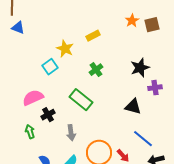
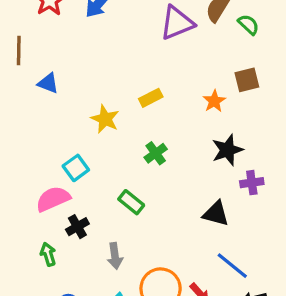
orange star: (132, 21) -> (214, 101), moved
blue triangle: (18, 28) -> (48, 83), moved
cyan square: (50, 67) -> (76, 168), moved
green rectangle: (81, 100) -> (131, 202), size x0.7

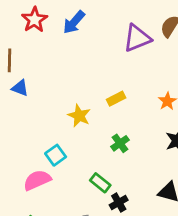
blue triangle: (48, 83) -> (20, 88), moved
black cross: (77, 227) -> (119, 202), moved

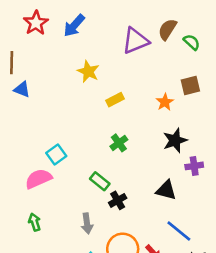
yellow star: (79, 116) -> (88, 71), moved

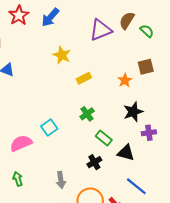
cyan square: (56, 154) -> (49, 128), moved
green rectangle: (100, 181) -> (104, 138), moved
black cross: (118, 200) -> (94, 162), moved

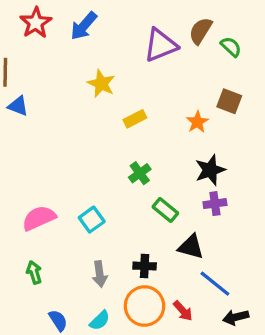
brown square: (146, 67) -> (229, 101), turned 35
cyan square: (49, 128) -> (92, 220), moved
purple cross: (149, 133) -> (215, 204), moved
black triangle: (126, 153) -> (191, 247), moved
black cross: (94, 162) -> (145, 266), moved, turned 32

